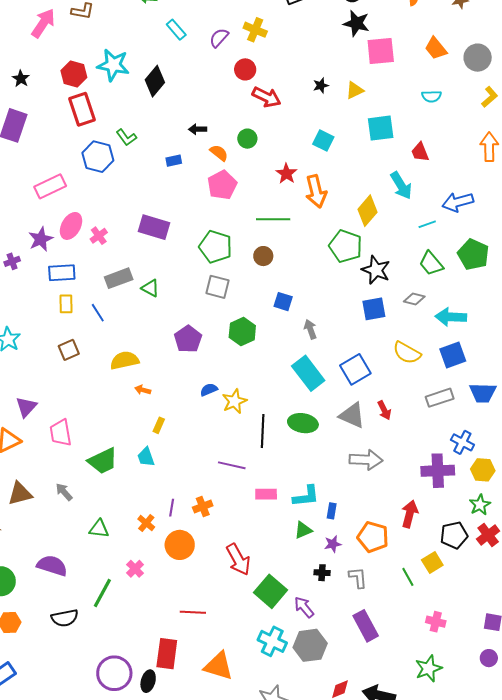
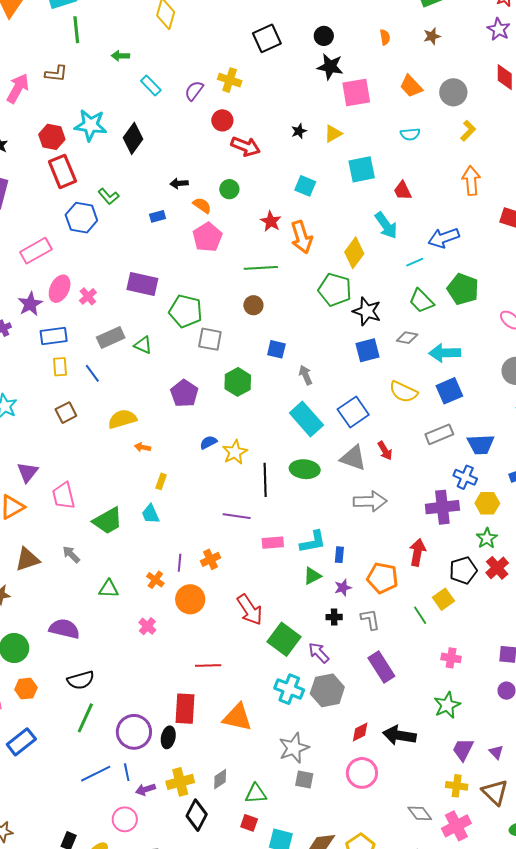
green pentagon: (216, 247) -> (186, 311), moved
blue trapezoid: (483, 393) -> (481, 444), moved
green line: (102, 593) -> (85, 718), moved

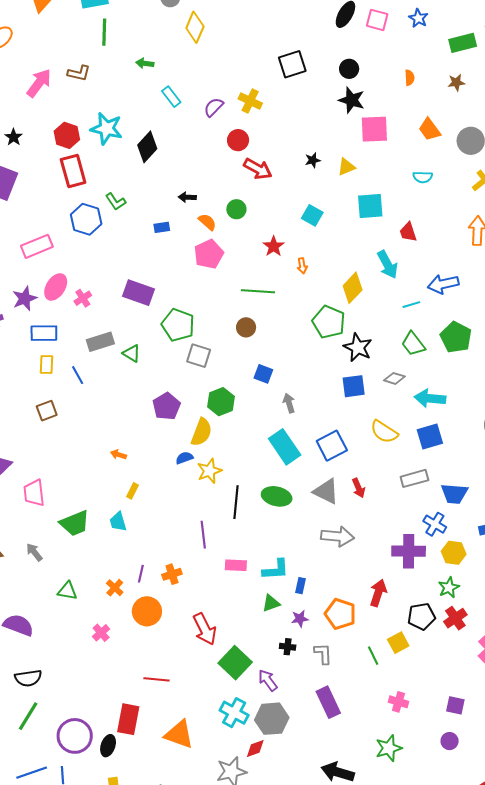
orange arrow: (302, 237) -> (302, 266), size x0.5
yellow semicircle: (122, 419) -> (201, 432), moved, turned 120
purple line: (237, 516) -> (203, 535), turned 68
red diamond: (360, 732) -> (255, 748), moved

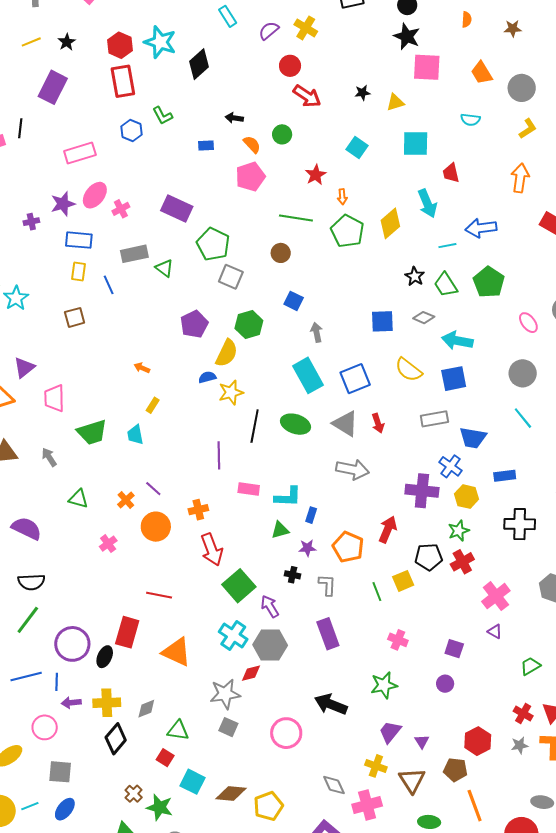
blue hexagon: (86, 219) -> (132, 130), size x0.7
green pentagon: (329, 322) -> (347, 231), moved
black star: (358, 347) -> (415, 276), moved, size x0.7
purple line: (141, 574) -> (153, 489), turned -66
orange cross: (172, 574) -> (198, 510), moved

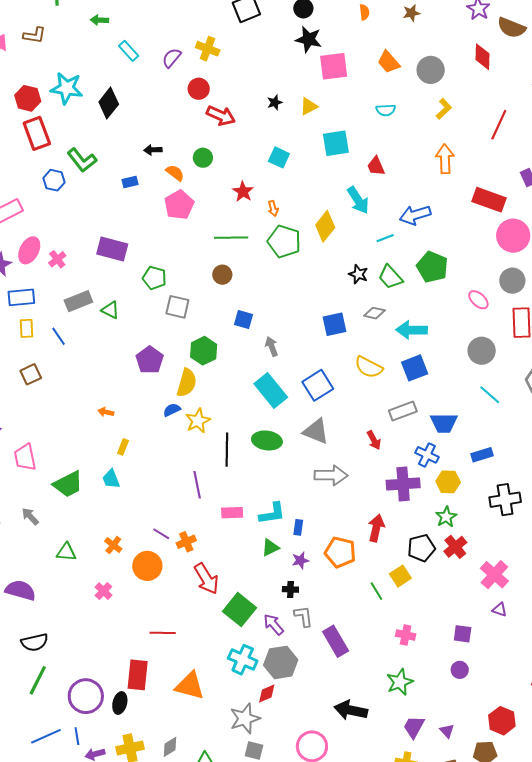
green L-shape: (163, 116) -> (82, 160), size x1.4
green pentagon: (213, 244) -> (154, 278), size x0.7
red arrow: (378, 423) -> (374, 440), moved
purple line: (153, 489) -> (161, 534), moved
gray L-shape: (327, 585) -> (304, 616), moved

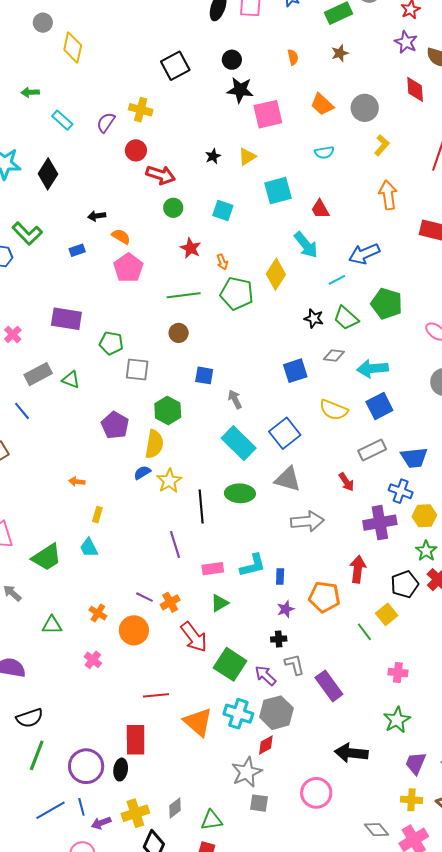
green circle: (203, 158) -> (173, 208), moved
green triangle: (270, 547) -> (220, 603), moved
orange triangle: (190, 686) -> (198, 722), moved, turned 32

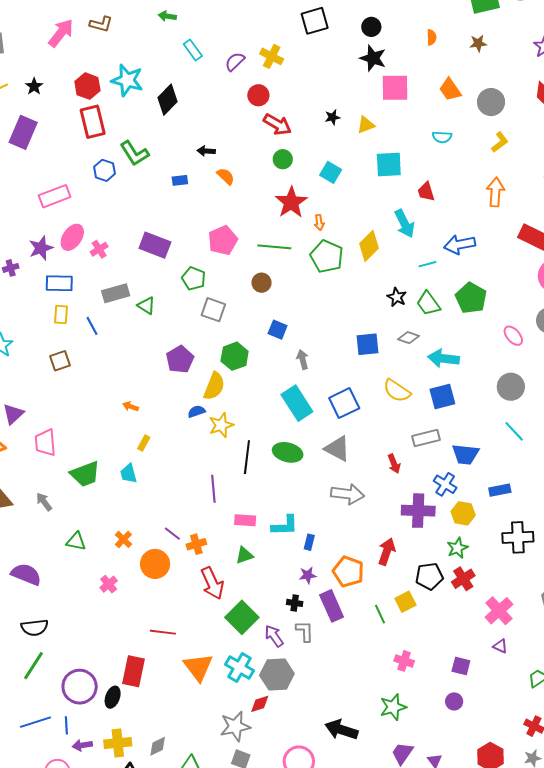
red star: (191, 248) -> (291, 202), size x1.5
pink pentagon: (128, 268) -> (223, 240), moved
purple rectangle: (329, 686) -> (332, 606), moved

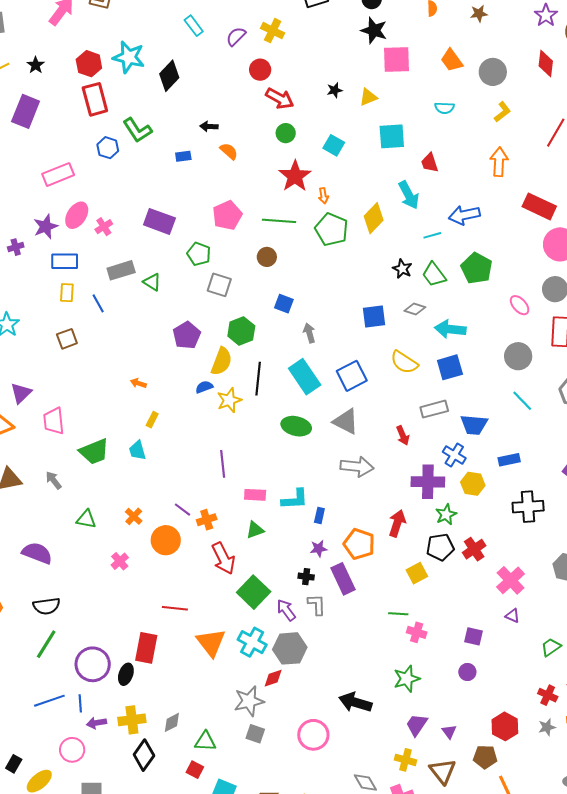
black line: (247, 457) -> (258, 379), moved
green star: (457, 548) -> (446, 515), moved
green line: (380, 614) -> (398, 614), moved, turned -60

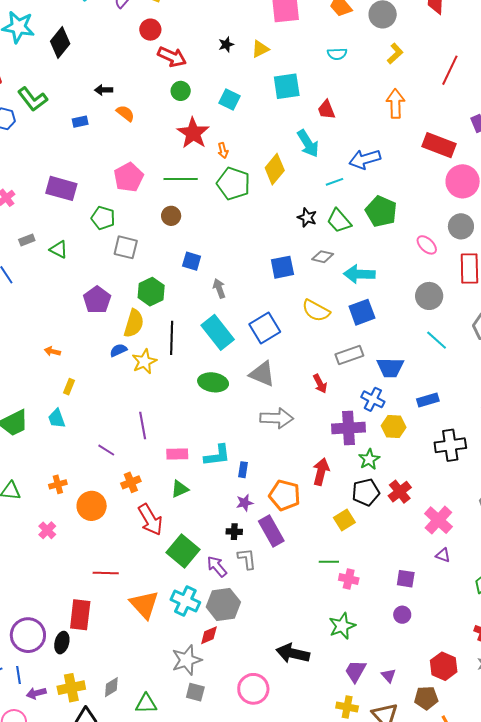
gray rectangle: (121, 270) -> (27, 240), size x0.6
purple line: (182, 510) -> (106, 450), moved
orange cross: (134, 516) -> (58, 484), turned 36

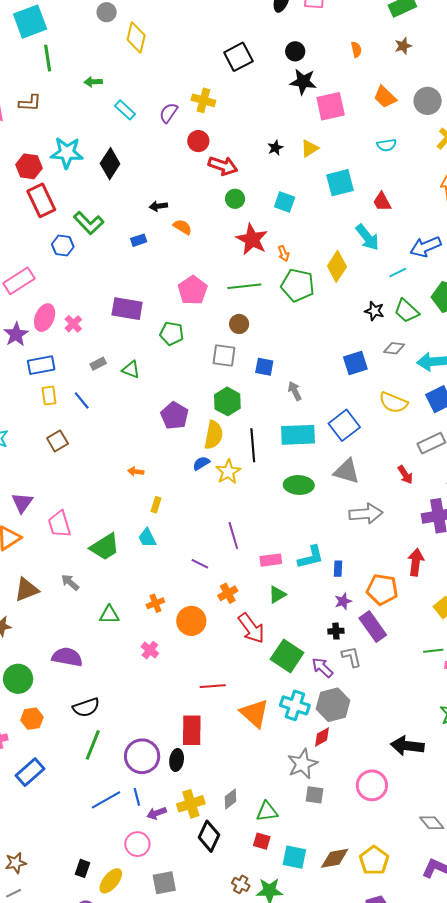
gray square: (126, 247) -> (224, 356), moved
cyan rectangle: (218, 332) -> (298, 435), turned -48

